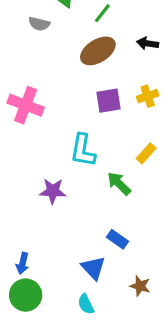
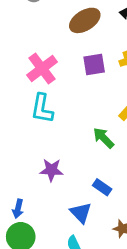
pink cross: (26, 105) -> (42, 68), moved, turned 32
cyan L-shape: (83, 150) -> (42, 109), moved
purple star: (53, 191) -> (51, 170), moved

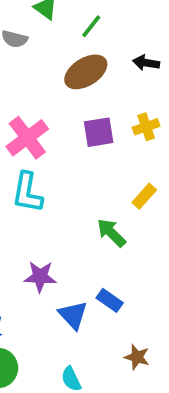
blue triangle: (81, 213) -> (73, 315), moved

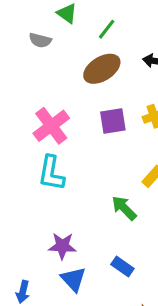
blue triangle: (73, 315) -> (73, 279), moved

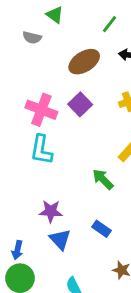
green line: (107, 29) -> (110, 24), moved
purple square: (113, 121) -> (80, 104), moved, turned -35
pink cross: (51, 126) -> (41, 110), turned -32

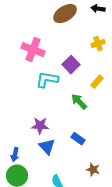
purple square: (80, 104) -> (71, 65), moved
cyan L-shape: (41, 150) -> (47, 80), moved, turned 90

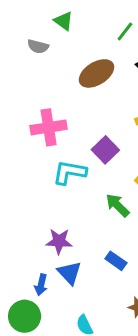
pink cross: (33, 50) -> (49, 127), turned -30
blue arrow: (15, 155) -> (41, 285), moved

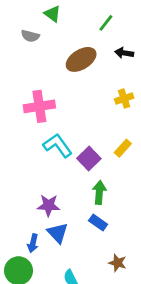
purple square: (105, 150) -> (89, 159), moved
cyan L-shape: (70, 172) -> (58, 145), turned 44
green arrow: (117, 205) -> (99, 192), moved, turned 50

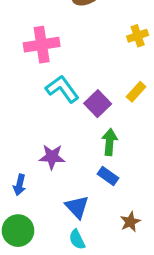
blue triangle: (58, 233) -> (77, 207), moved
blue arrow: (33, 243) -> (19, 185), moved
brown star: (118, 263) -> (130, 222), turned 30

